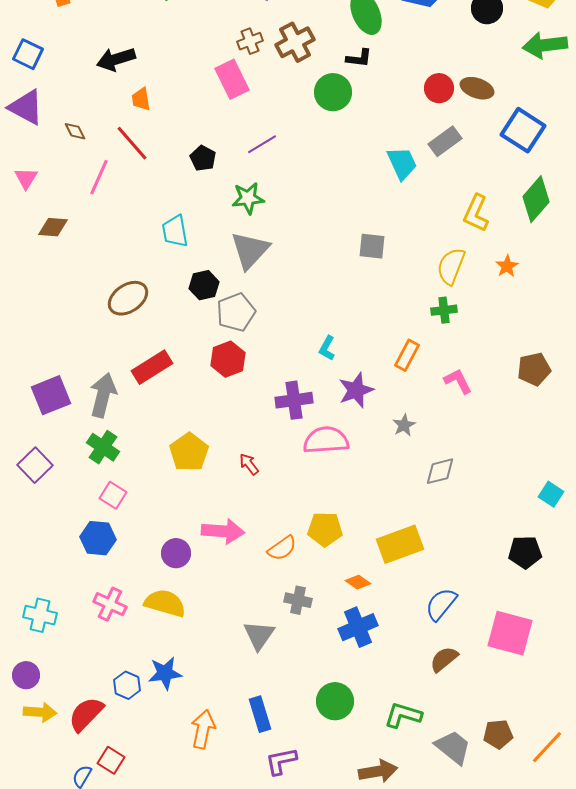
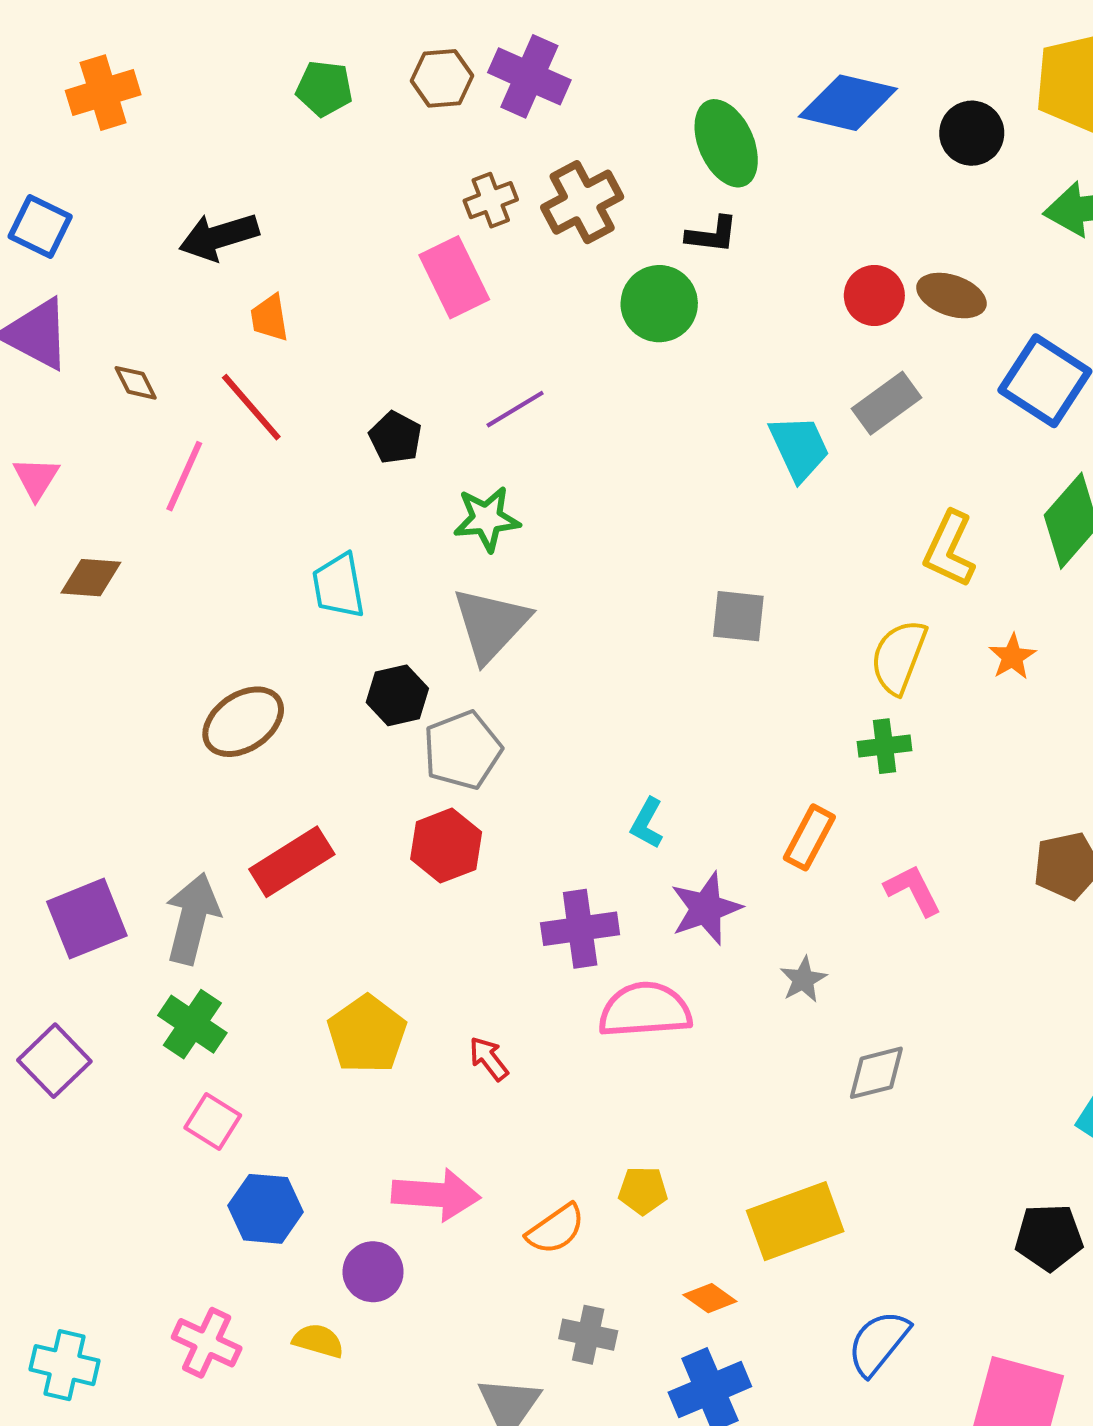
yellow pentagon: (325, 529) -> (643, 1191), size x0.7
blue hexagon: (98, 538) -> (265, 1209), moved
purple circle: (176, 553) -> (373, 1272), moved
yellow semicircle: (165, 603) -> (318, 1341), size x0.6

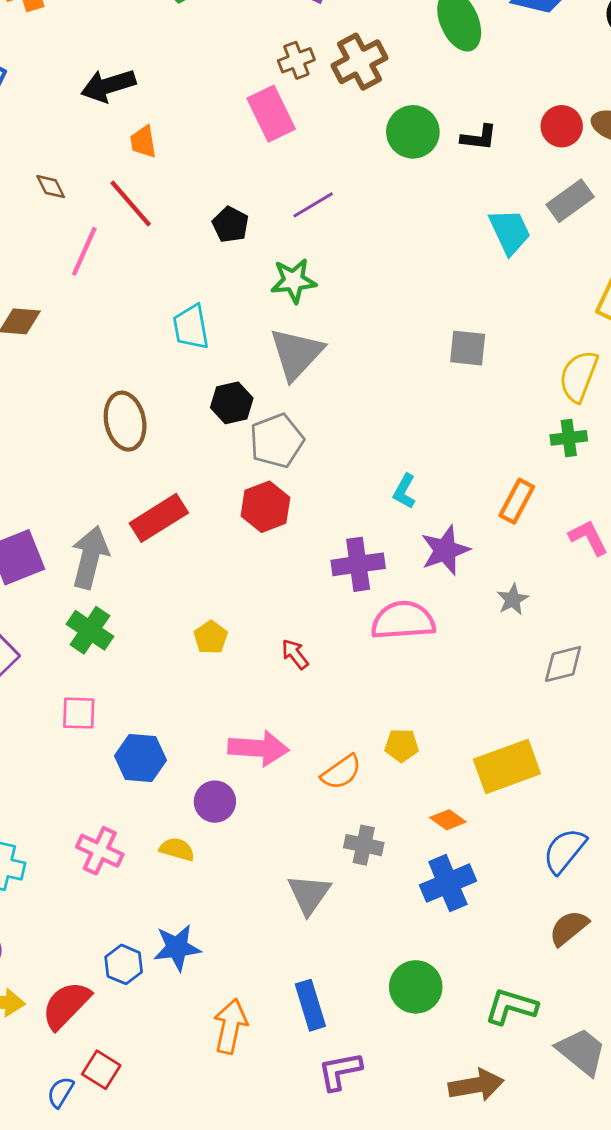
black L-shape: (712, 235) -> (479, 137), moved
brown ellipse: (243, 722) -> (125, 421), turned -68
yellow pentagon: (367, 1034) -> (211, 637), size x0.6
pink square: (213, 1122) -> (79, 713), moved, turned -30

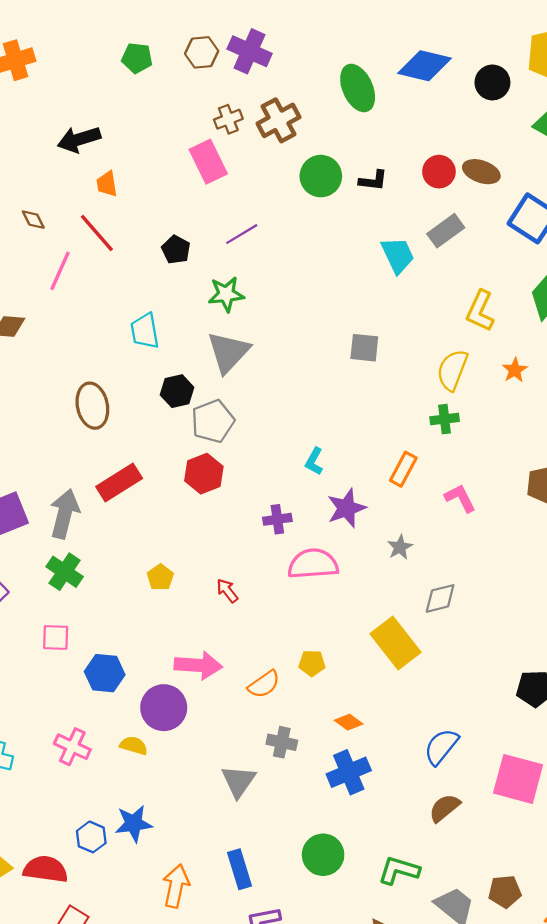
purple cross: (358, 564) -> (277, 519), size x0.7
yellow rectangle: (507, 766) -> (396, 643), moved, turned 72
purple circle: (215, 802) -> (164, 708), size x1.4
red semicircle: (66, 1005) -> (46, 869), turned 54

